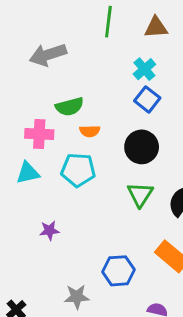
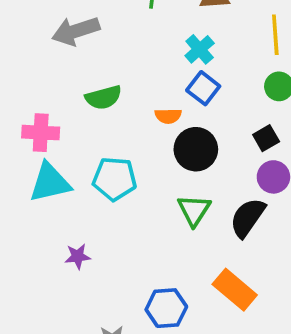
orange semicircle: (90, 131) -> (168, 116), moved
pink cross: (39, 134) -> (41, 133), moved
cyan triangle: (28, 173) -> (50, 182), size x1.4

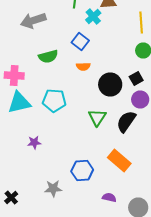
cyan cross: (200, 49) -> (93, 16), moved
blue square: (203, 88) -> (80, 42), moved
black circle: (196, 149) -> (110, 84), moved

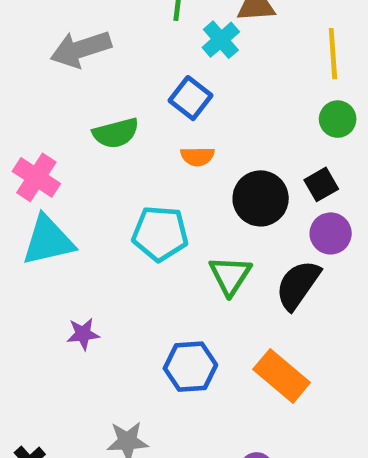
pink cross: (14, 76) -> (36, 177), turned 30
cyan pentagon: (54, 100) -> (160, 233), moved
blue hexagon: (82, 170) -> (190, 367), moved

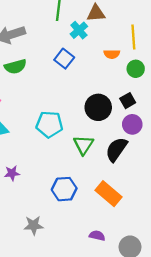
green semicircle: (116, 133) -> (15, 67), moved
orange semicircle: (197, 156) -> (112, 54), moved

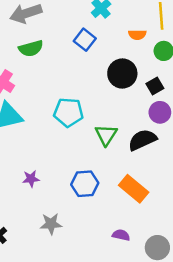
black circle: (98, 107) -> (122, 73), moved
black semicircle: (116, 149) -> (142, 140), turned 30
purple star: (12, 173) -> (31, 179), moved

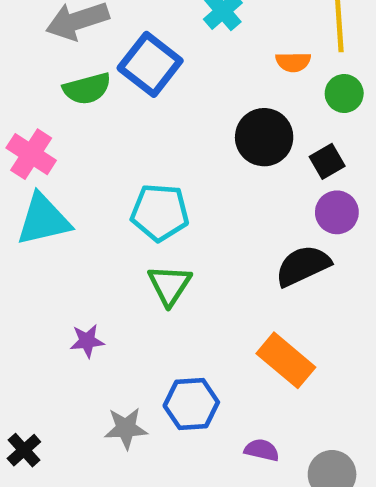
blue square: (85, 40) -> (150, 64), moved, size x1.4
green triangle: (106, 135) -> (169, 285), moved
blue hexagon: (85, 184) -> (191, 404), moved

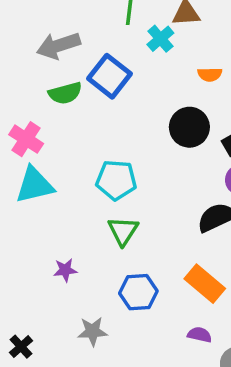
blue hexagon: (191, 404) -> (138, 292), moved
purple semicircle: (262, 450) -> (200, 335), moved

